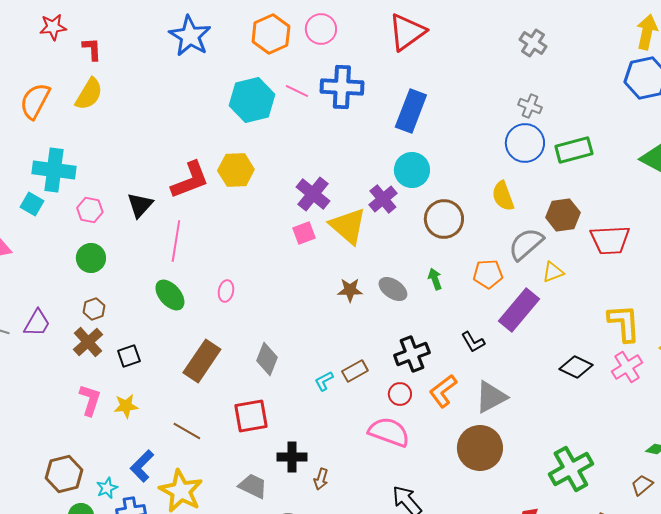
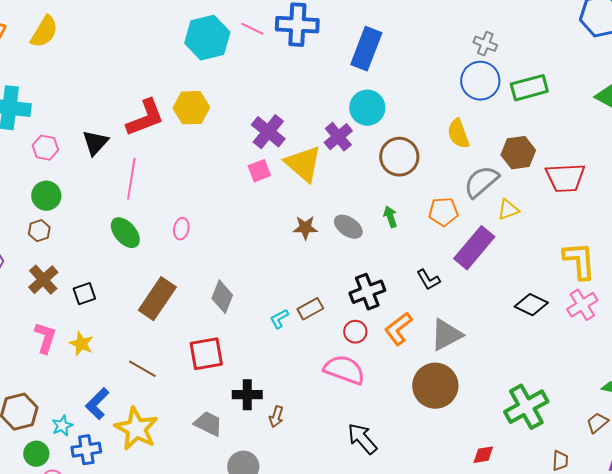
brown hexagon: (94, 309) -> (39, 231), moved
yellow star: (126, 406) -> (81, 344), turned 30

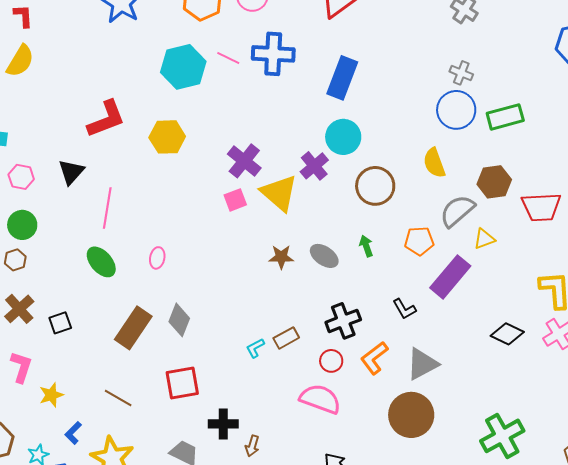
red L-shape: (145, 118) -> (106, 119), moved
gray diamond: (222, 297) -> (179, 320), moved
yellow star: (81, 344) -> (51, 395), moved, turned 30
blue L-shape: (97, 404) -> (73, 433), size x0.7

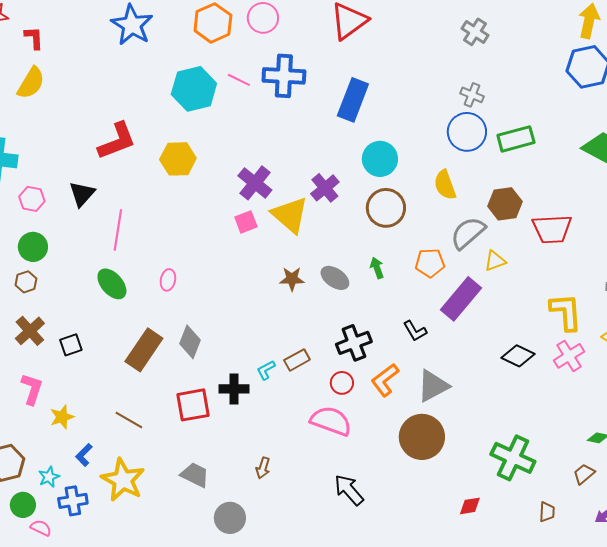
cyan circle: (343, 137) -> (380, 159), moved
black cross: (223, 424) -> (234, 389), moved
green cross: (502, 436) -> (513, 458), turned -36

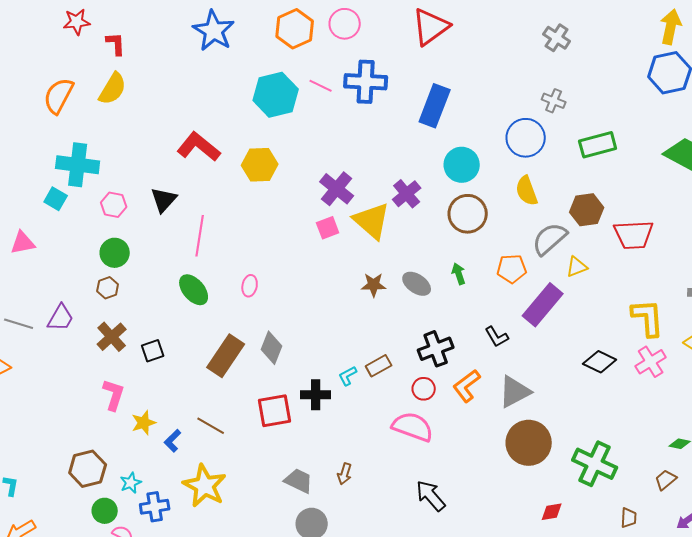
blue circle: (467, 132) -> (526, 138), moved
red L-shape: (117, 141) -> (199, 147), turned -120
brown circle: (422, 437) -> (529, 443), moved
blue L-shape: (84, 455) -> (173, 441), moved
gray trapezoid: (195, 475) -> (299, 481), moved

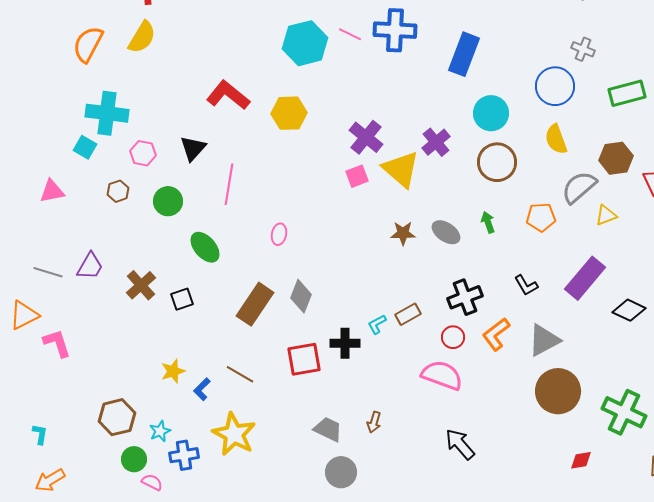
green circle: (115, 253) -> (168, 201), moved
brown hexagon: (108, 288) -> (118, 191), moved
green ellipse: (194, 290) -> (205, 247), moved
purple rectangle: (543, 305) -> (585, 278), moved
pink L-shape: (114, 395) -> (57, 343), moved, turned -36

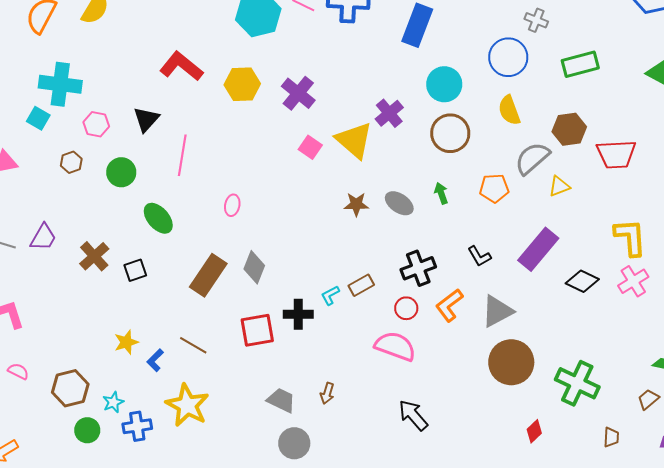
purple cross: (366, 137) -> (298, 93), moved
pink square: (357, 176) -> (310, 147), turned -35
red diamond: (581, 460) -> (534, 431), turned -35
pink semicircle: (152, 482) -> (18, 371), moved

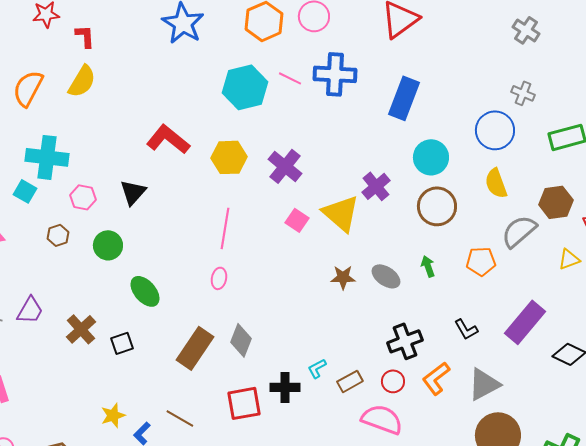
pink line: (182, 155) -> (225, 228), moved
yellow triangle: (559, 186) -> (569, 259), moved
brown rectangle: (361, 285) -> (350, 381), moved

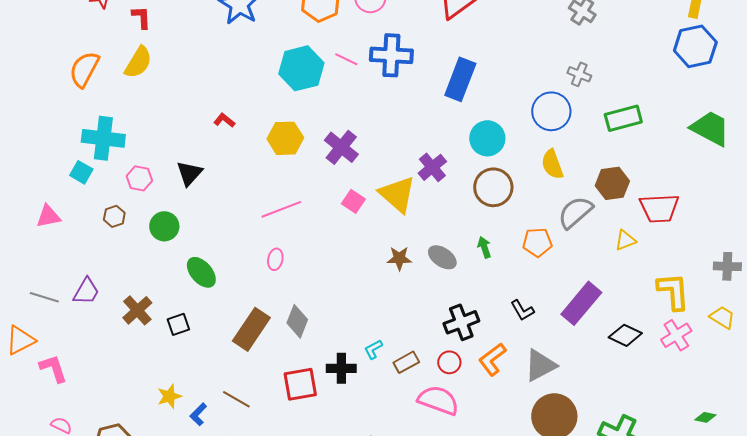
red L-shape: (168, 139) -> (224, 120), size x0.5
pink line: (225, 228) -> (281, 209), turned 60

